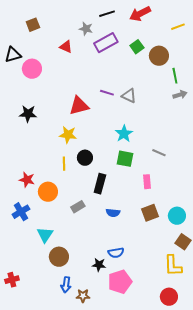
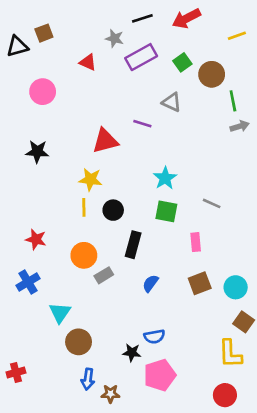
black triangle: (13, 55) -> (17, 46), moved
gray triangle: (129, 96) -> (172, 102), moved
yellow line: (64, 164) -> (84, 207), moved
orange circle: (48, 192) -> (84, 255), moved
blue semicircle: (113, 213) -> (150, 283), turned 120

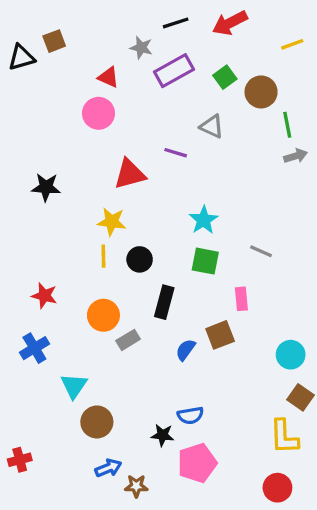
pink circle: (43, 92) -> (99, 113), moved
brown square: (200, 283) -> (220, 335), moved
blue arrow: (88, 379) -> (108, 468), turned -120

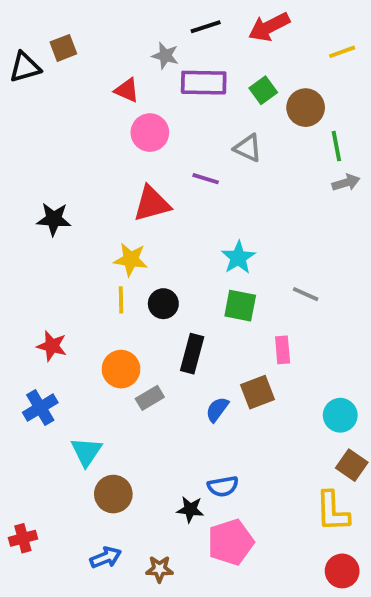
purple rectangle: (174, 71) -> (204, 83), turned 30
pink circle: (99, 113) -> (150, 133), moved
blue arrow: (108, 468) -> (106, 558), moved
red circle: (277, 488) -> (342, 571), moved

